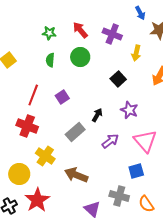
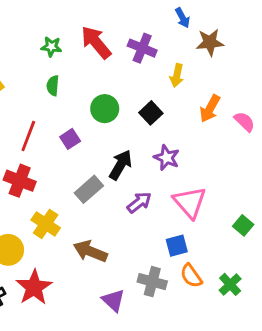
red arrow: (80, 30) -> (96, 42), size x1.4
green circle: (80, 57) -> (105, 109), moved
black arrow: (97, 115) -> (121, 165), size x1.5
orange semicircle: (146, 204) -> (191, 276), moved

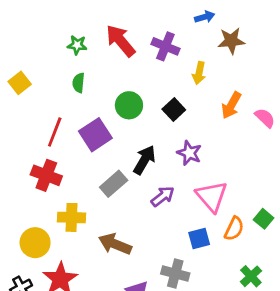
blue arrow: (183, 18) -> (205, 17), turned -78
purple square: (70, 139) -> (95, 135), size x1.6
yellow cross: (46, 224) -> (72, 217), turned -32
orange semicircle: (191, 276) -> (234, 229), moved, turned -120

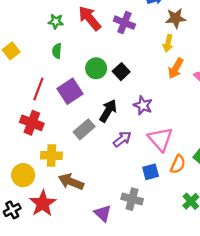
yellow arrow: (199, 73) -> (168, 43), moved
black square: (174, 109) -> (121, 72), moved
brown arrow: (115, 244) -> (71, 182), moved

